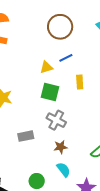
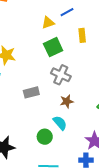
green square: (50, 92) -> (53, 47), turned -36
cyan semicircle: (63, 170) -> (60, 123), moved

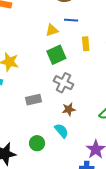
blue line: (67, 12) -> (71, 20), turned 32
green circle: (45, 137) -> (37, 143), moved

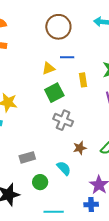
gray rectangle: (34, 100) -> (27, 157), moved
brown star: (69, 109) -> (80, 148), moved

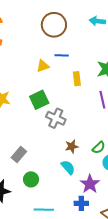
green square: (54, 93) -> (39, 100), moved
gray rectangle: (27, 157) -> (19, 154), turned -35
cyan semicircle: (64, 168) -> (68, 167), moved

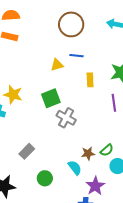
brown star: (72, 146) -> (88, 153), moved
green circle: (31, 179) -> (45, 178), moved

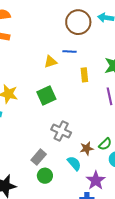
brown circle: (71, 24) -> (78, 22), moved
gray cross: (66, 118) -> (61, 131), moved
gray rectangle: (27, 151) -> (39, 157), moved

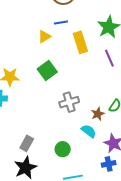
yellow rectangle: (84, 75) -> (80, 42), size x1.5
gray cross: (61, 131) -> (69, 102), turned -30
gray rectangle: (39, 157) -> (27, 143), moved

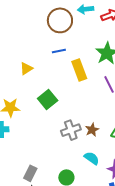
yellow triangle: (44, 37) -> (26, 69), moved
brown star: (98, 114) -> (92, 130), moved

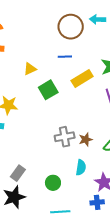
yellow rectangle: (79, 70) -> (82, 79), turned 70
green square: (48, 99) -> (48, 90), moved
cyan semicircle: (92, 158) -> (81, 168), turned 56

